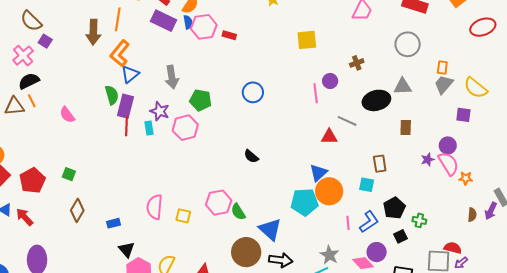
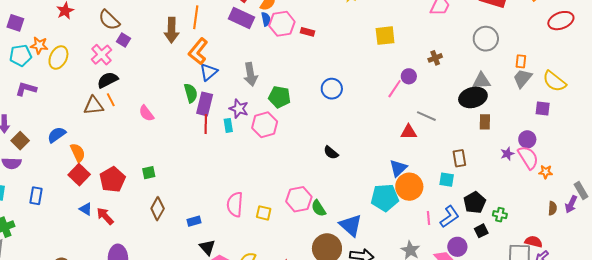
pink line: (316, 93) -> (395, 89), turned 42
black ellipse: (376, 100) -> (473, 97), moved
green square: (69, 174) -> (149, 173), turned -32

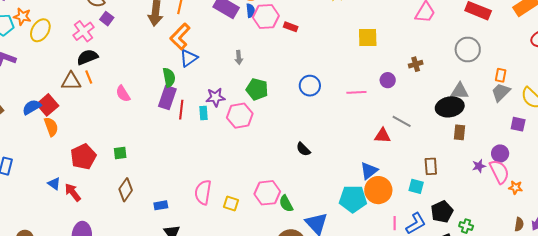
gray arrow: (251, 74) -> (239, 57), moved, size x0.6
pink line: (395, 89) -> (356, 92), moved, turned 48
purple rectangle: (205, 104) -> (167, 98), moved
purple star: (239, 109) -> (215, 97), turned -30
red square: (79, 175) -> (48, 105), moved

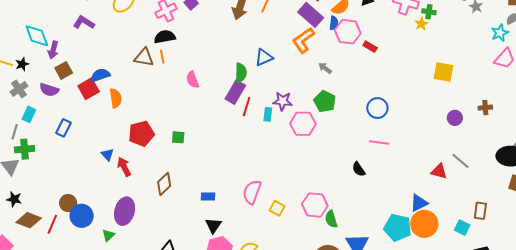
orange L-shape: (180, 37) -> (303, 40), moved
gray arrow: (239, 57) -> (325, 68), moved, turned 120
pink line: (356, 92) -> (379, 143), moved
red square: (48, 105) -> (89, 89), moved
brown diamond: (126, 190) -> (164, 184), moved

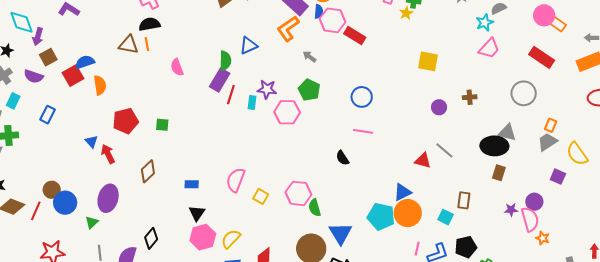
red rectangle: (370, 47) -> (355, 35), size x1.5

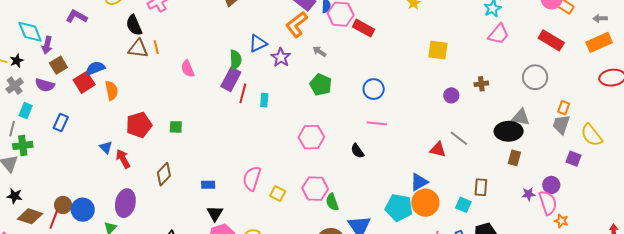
black semicircle: (149, 24) -> (134, 25), moved, turned -100
purple star: (267, 89) -> (281, 57), moved, turned 30
pink hexagon: (287, 112) -> (311, 137), moved
gray trapezoid: (547, 142) -> (561, 125), turned -35
brown circle: (52, 190) -> (63, 205), moved

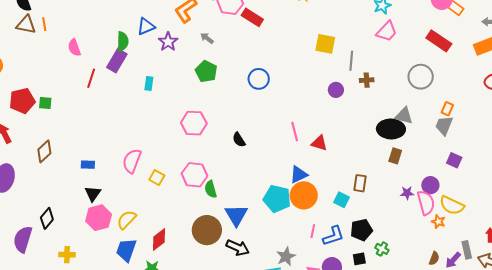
red line: (243, 93) -> (91, 78), moved
pink line: (377, 123) -> (295, 131), moved, turned 66
green square: (176, 127) -> (45, 103), moved
yellow semicircle: (592, 135) -> (452, 205), moved, turned -30
gray line: (459, 138) -> (351, 61), moved, turned 54

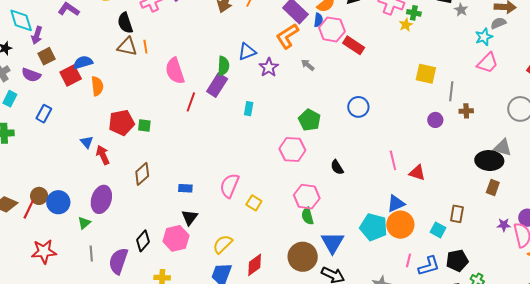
pink semicircle: (74, 48) -> (175, 71), size x1.5
green pentagon: (206, 71) -> (310, 120), moved
pink hexagon: (195, 175) -> (307, 197), moved
pink hexagon: (99, 218) -> (176, 238), moved

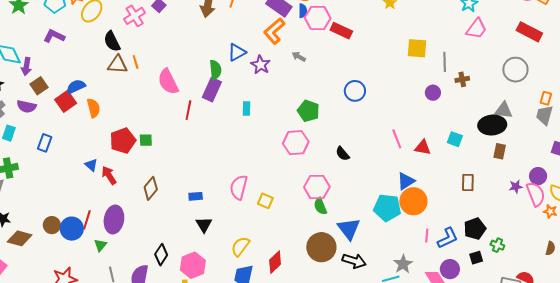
red line: (29, 209) -> (87, 220), moved
cyan square: (438, 230) -> (455, 139), moved
pink hexagon: (176, 238) -> (193, 265), moved

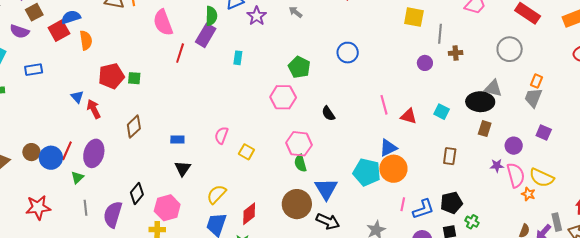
blue rectangle: (45, 143) -> (34, 70), turned 54
purple circle: (538, 176) -> (514, 146), moved
pink semicircle: (239, 187) -> (221, 135), size x0.7

